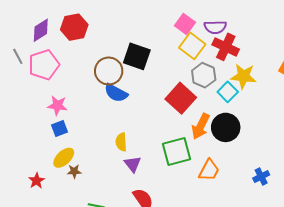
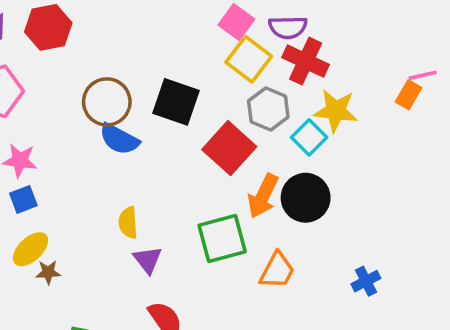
black square: (137, 56) -> (176, 102), moved

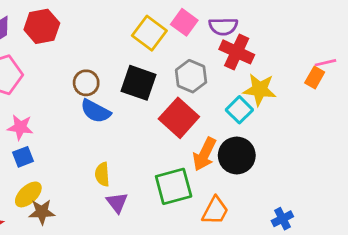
yellow square: (249, 59) -> (149, 33), moved
brown circle: (107, 102) -> (86, 83), size x0.7
gray hexagon: (268, 109) -> (191, 76), moved
brown star: (48, 272) -> (42, 212), size x1.4

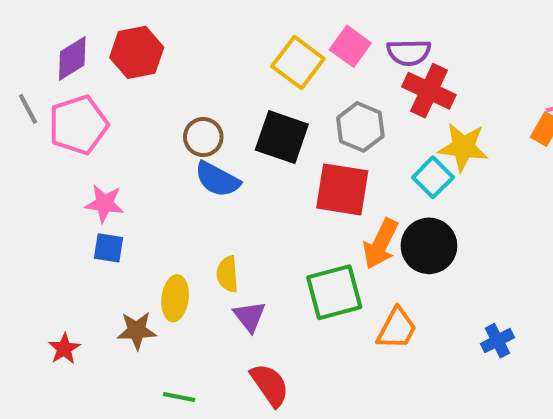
red square: (179, 118) -> (342, 189), turned -33
blue square: (23, 157) -> (109, 248), turned 30
yellow ellipse: (28, 194) -> (175, 298), moved, turned -40

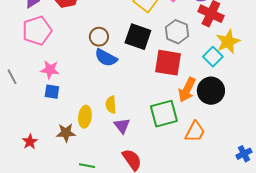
gray line: (28, 109) -> (12, 77), moved
yellow star: (463, 147) -> (228, 42), turned -30
blue cross: (497, 341) -> (244, 154), moved

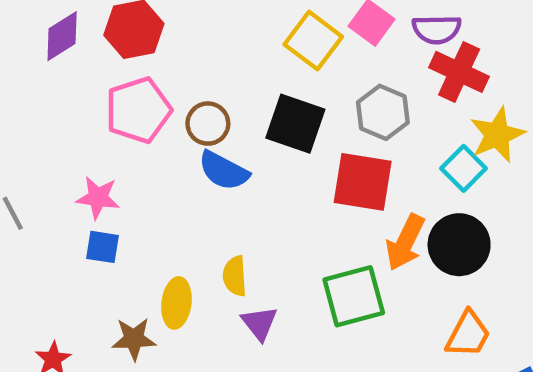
pink pentagon: (37, 31) -> (138, 110), moved
orange trapezoid: (195, 132) -> (468, 334), moved

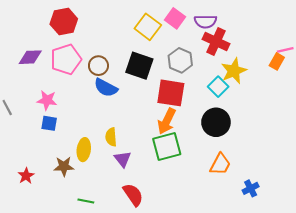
purple diamond: (62, 36) -> (30, 57), moved, turned 30
orange arrow: (405, 242) -> (167, 121), moved

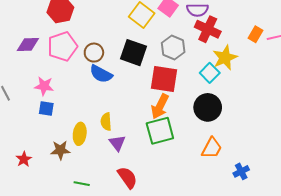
orange rectangle: (277, 61) -> (255, 34), moved

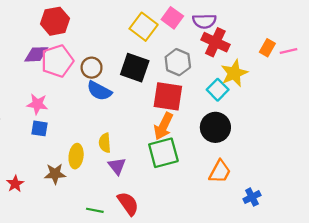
purple diamond: (28, 44) -> (36, 54), moved
green line: (82, 184) -> (95, 210), moved

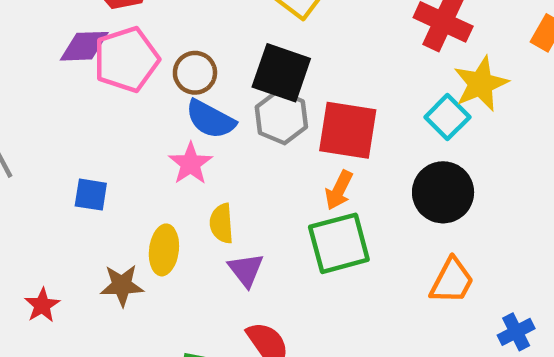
gray hexagon: (178, 62) -> (281, 117), moved
pink star: (37, 104) -> (191, 164), moved, turned 30
orange arrow: (163, 126) -> (339, 190), size x0.7

